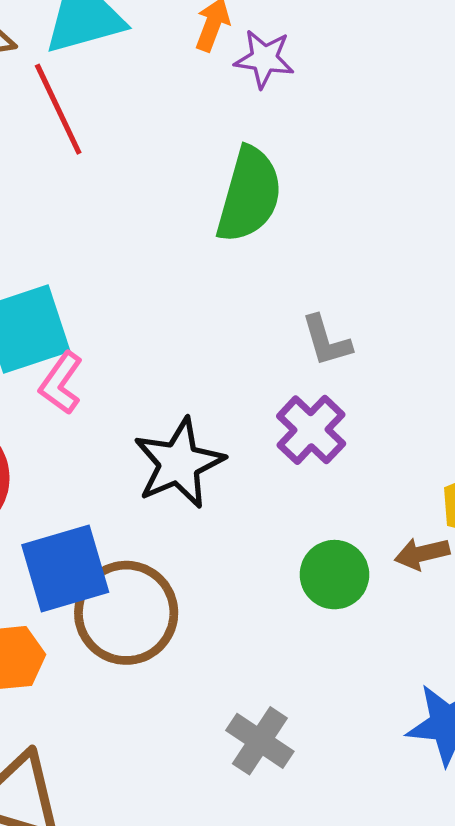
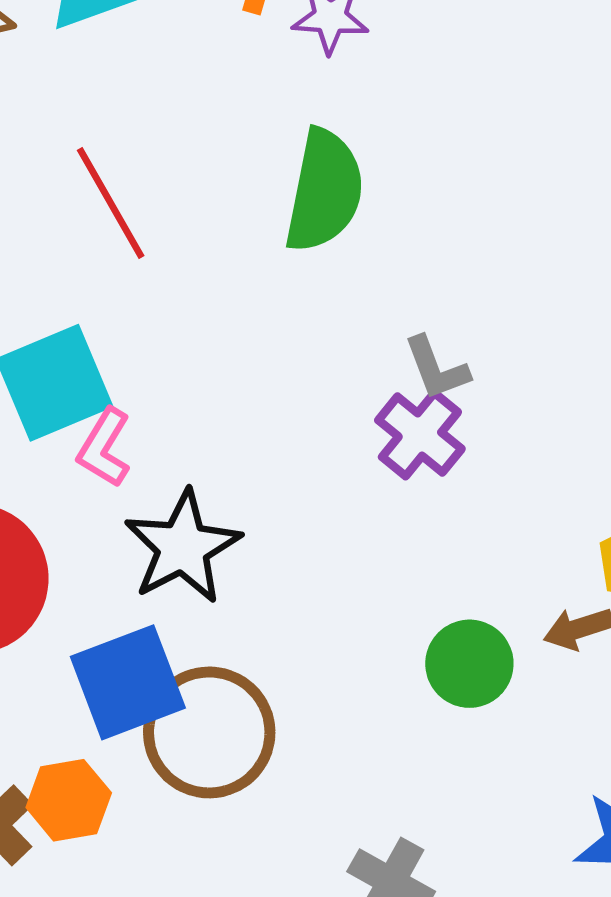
red line: (58, 109) -> (111, 203), moved
purple cross: (311, 430) -> (420, 435), moved
black star: (179, 463) -> (183, 547), moved

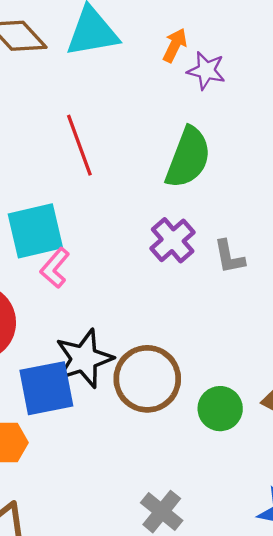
purple cross: (420, 435) -> (173, 240), moved
black star: (183, 547) -> (84, 359), moved
brown circle: (209, 732) -> (147, 379), moved

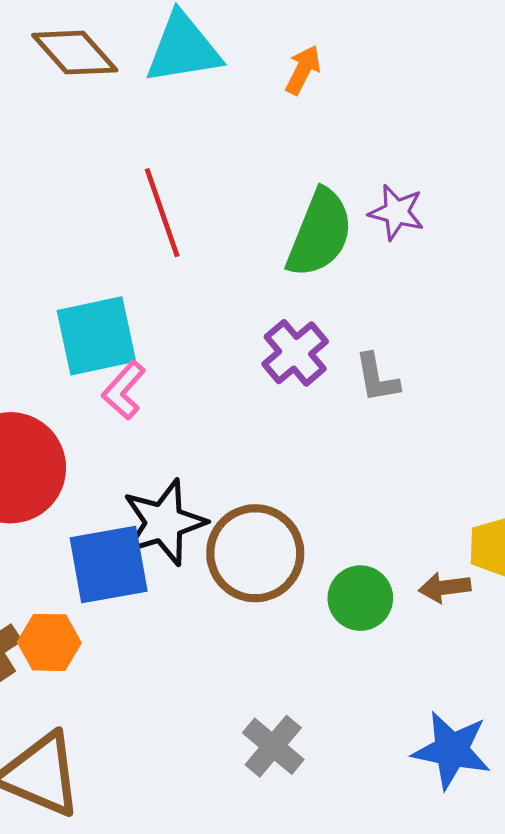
purple star: (206, 71) -> (396, 212), moved

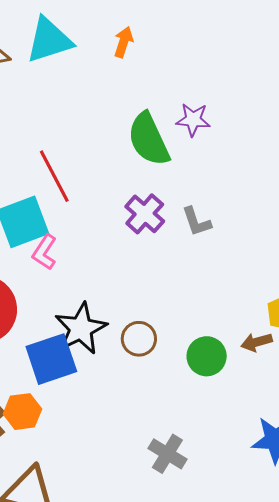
red line: (162, 213) -> (54, 176), moved
green semicircle: (320, 233) -> (149, 139), turned 142
brown circle: (255, 553) -> (139, 339), size x0.6

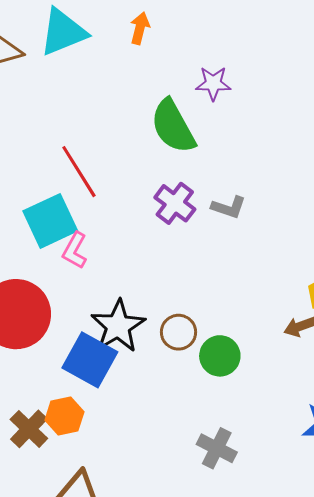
purple star: (193, 120) -> (213, 83), moved
gray L-shape: (196, 222) -> (229, 207), turned -48
green circle: (207, 356) -> (220, 356), moved
blue square: (51, 359) -> (90, 360), turned -38

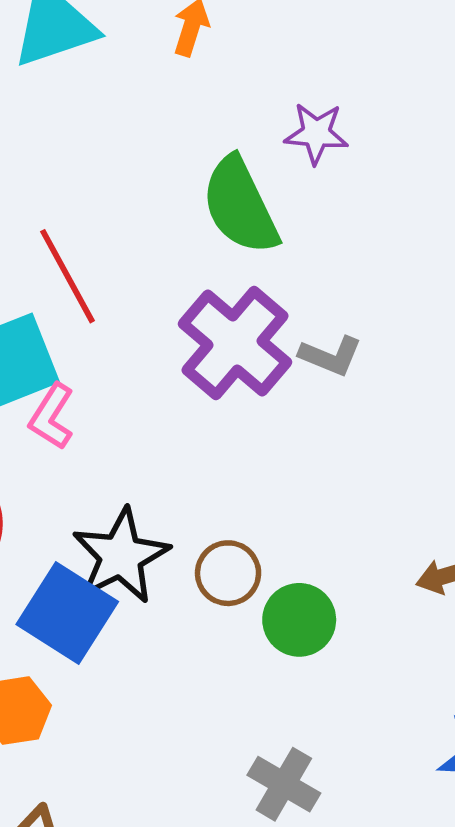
purple cross: (175, 203) -> (235, 343), size x1.5

